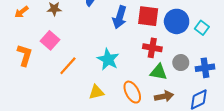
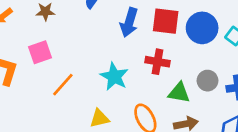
pink square: (50, 40) -> (40, 52), turned 30
red cross: (152, 48) -> (158, 62), moved

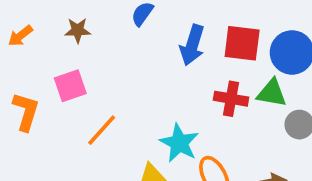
cyan star: (114, 77) -> (179, 143), moved
green triangle: (179, 93) -> (272, 93), moved

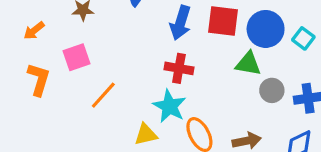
orange arrow: (20, 36) -> (34, 31), moved
red cross: (231, 99) -> (179, 68), moved

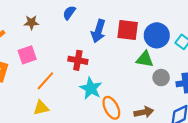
red cross: (179, 68) -> (78, 60), moved
yellow triangle: (146, 135) -> (41, 108), moved

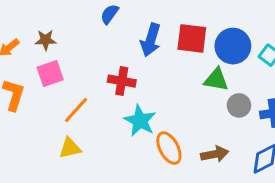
brown star: (31, 22) -> (46, 40), moved

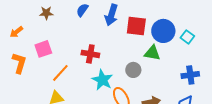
brown star: (46, 40) -> (46, 13), moved
blue arrow: (151, 40) -> (111, 15), moved
gray circle: (239, 105) -> (133, 70), moved

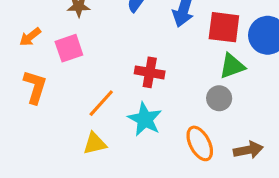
pink square: (43, 49) -> (69, 48), moved
green triangle: (152, 53) -> (232, 66), moved, turned -30
cyan star: (102, 80) -> (145, 119), moved

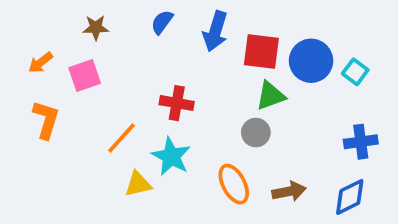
yellow triangle: (95, 143) -> (138, 184), moved

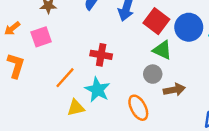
red square: (261, 52) -> (156, 21), turned 30
green triangle: (271, 96) -> (162, 50), turned 45
brown arrow: (289, 191) -> (174, 90), moved

